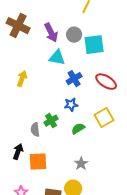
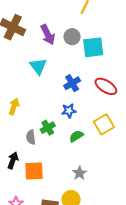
cyan triangle: (57, 58) -> (38, 66), moved, turned 42
yellow arrow: (22, 79) -> (14, 106), moved

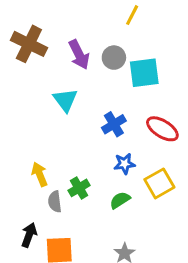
yellow arrow: (14, 106) -> (40, 174), moved, turned -42
blue star: (69, 111) -> (125, 164), moved

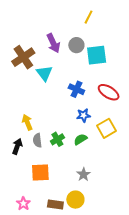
brown cross: (29, 44) -> (23, 57), moved, turned 30
blue cross: (114, 124) -> (76, 89), turned -35
green cross: (79, 188) -> (57, 139), moved
black arrow: (29, 235) -> (17, 146), moved

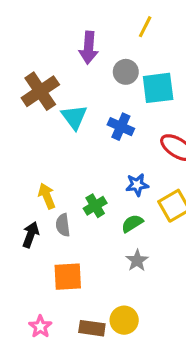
purple arrow: (53, 43) -> (89, 48), moved, turned 30
blue cross: (76, 89) -> (121, 127), moved
green cross: (57, 139) -> (95, 206), moved
gray star: (83, 174) -> (137, 261), moved

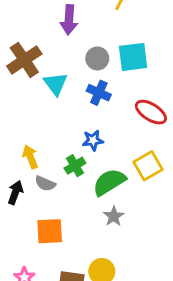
gray circle: (126, 72) -> (97, 58), moved
blue star: (137, 185) -> (93, 140), moved
green semicircle: (132, 223) -> (109, 182), size x1.6
gray semicircle: (63, 225) -> (45, 184), turned -60

